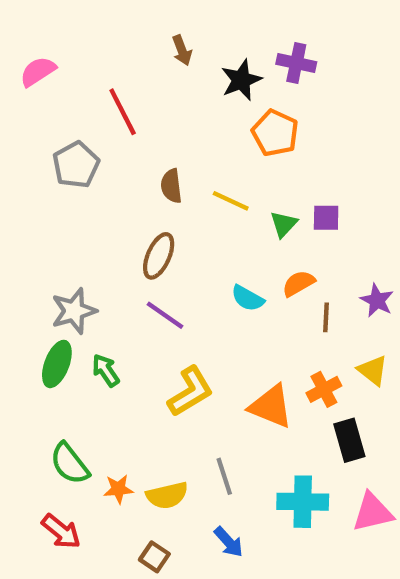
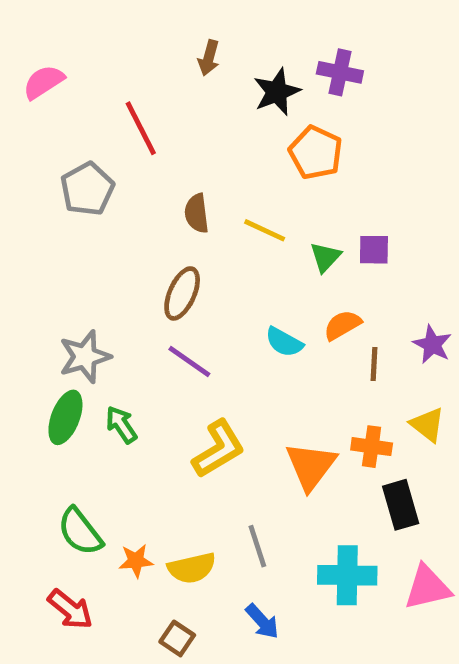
brown arrow: (182, 50) -> (209, 58), turned 36
orange cross: (324, 389) -> (372, 447), turned 36
orange triangle: (271, 406) -> (311, 466), turned 45

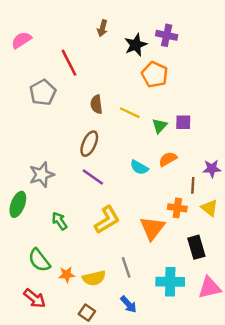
purple star: (432, 344) -> (212, 169), turned -30
brown line: (374, 364) -> (193, 185), moved
green ellipse: (65, 417) -> (18, 204), moved
green arrow: (121, 425) -> (60, 221), moved
orange cross: (372, 447) -> (177, 208), moved

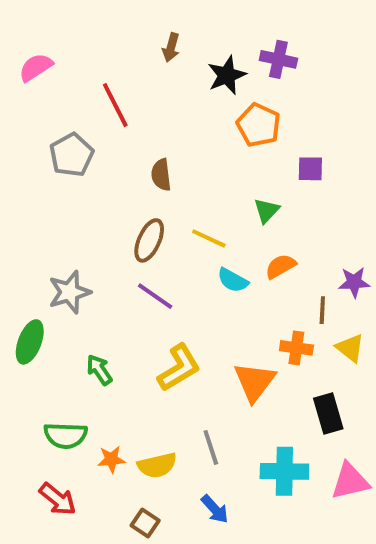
yellow line: (130, 113) -> (209, 238), moved
purple square: (183, 122) -> (310, 169), moved
green semicircle: (39, 260) -> (66, 435), turned -50

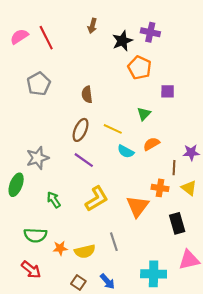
red line: (115, 105) -> (46, 38), moved
cyan cross: (284, 471) -> (154, 274), moved
blue arrow: (215, 509) -> (107, 281), moved

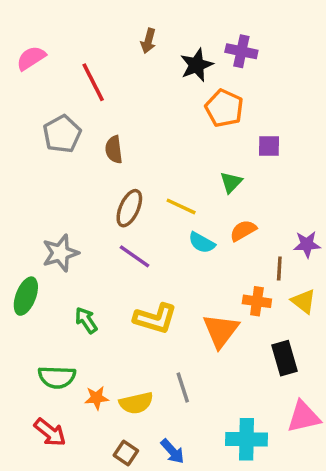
red line: (46, 38) -> (93, 82), moved
brown semicircle: (87, 95) -> (114, 150), moved
yellow L-shape: (97, 199) -> (155, 319), turned 48

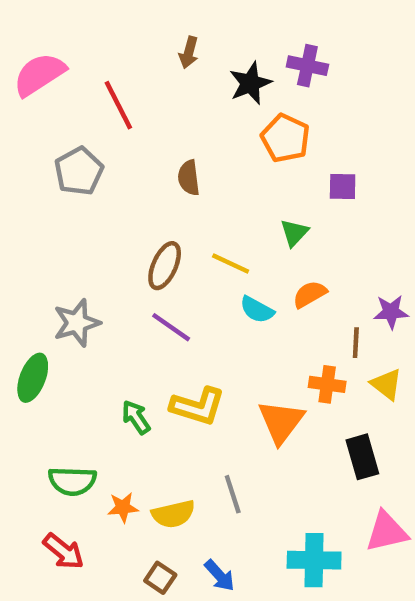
pink semicircle: (31, 58) -> (39, 74), size x1.4
brown semicircle: (114, 150) -> (189, 178), moved
green arrow: (86, 320) -> (136, 417), moved

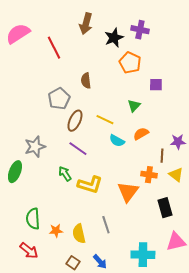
brown arrow: (189, 52) -> (86, 24), size x1.5
gray pentagon: (79, 171) -> (59, 99), moved
green arrow: (136, 417) -> (65, 174), moved
green semicircle: (72, 481) -> (33, 219), turned 85
yellow semicircle: (173, 514) -> (79, 234), turned 90

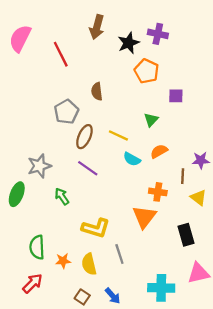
pink semicircle: (18, 34) -> (20, 38), turned -30
green arrow: (65, 174) -> (62, 196), moved
orange cross: (149, 175) -> (158, 192), moved
yellow L-shape: (90, 185) -> (96, 228), moved
red arrow: (29, 251) -> (33, 283), turned -84

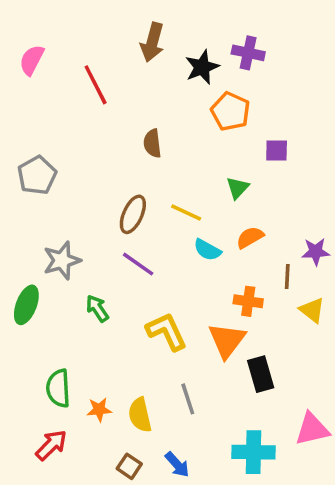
pink semicircle: (20, 38) -> (32, 60), size x0.7
gray pentagon: (66, 112) -> (37, 175), moved
yellow L-shape: (96, 228) -> (167, 331), moved, turned -132
black rectangle: (186, 235) -> (261, 374), moved

